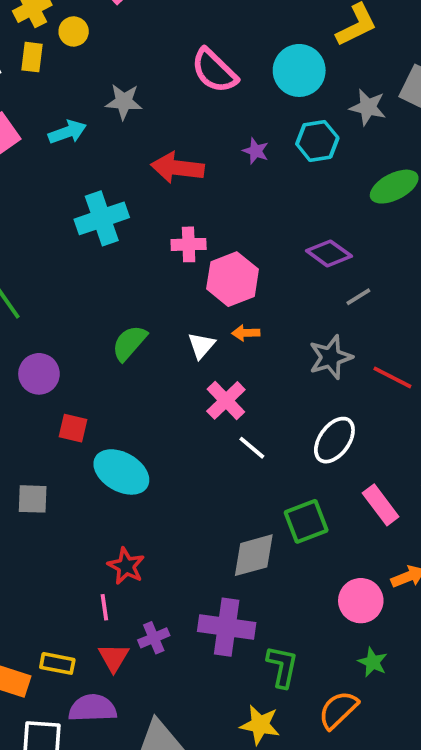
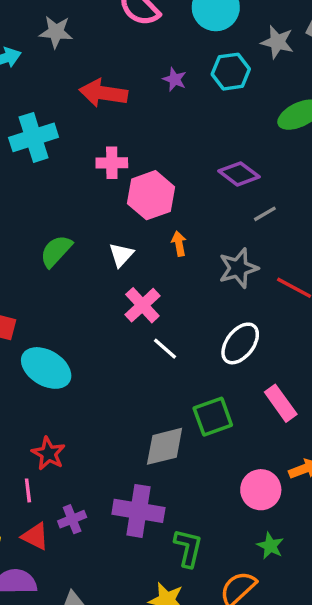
orange arrow: (246, 333) -> (179, 244), moved, turned 80
red triangle: (114, 658) -> (35, 536), turned -36

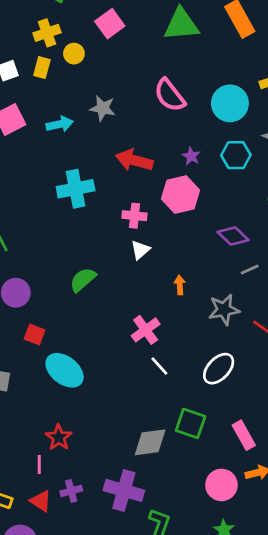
pink hexagon: (151, 195) -> (181, 195), moved
white triangle: (121, 255) -> (140, 250), moved
pink rectangle: (281, 403) -> (244, 435), moved
green square: (213, 417) -> (191, 423), turned 32

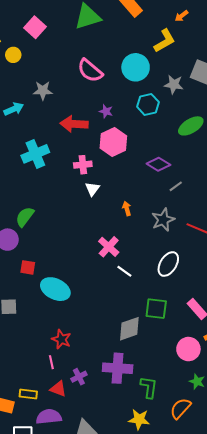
purple star: (191, 156) -> (106, 111), moved
green semicircle: (83, 280) -> (25, 217), moved

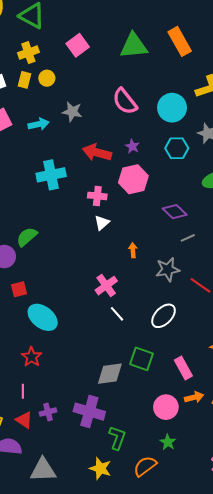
yellow circle: (13, 55) -> (47, 78), moved
red square: (28, 267) -> (19, 289), turned -35
red star: (61, 339) -> (32, 357), moved

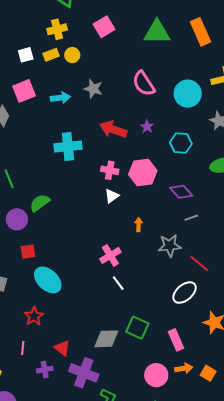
yellow rectangle: (24, 80) -> (51, 55), turned 49
cyan hexagon: (177, 148) -> (181, 143), moved
pink hexagon: (133, 179) -> (143, 173), moved
white ellipse: (164, 316) -> (185, 293), moved
red triangle: (24, 420) -> (62, 348), moved

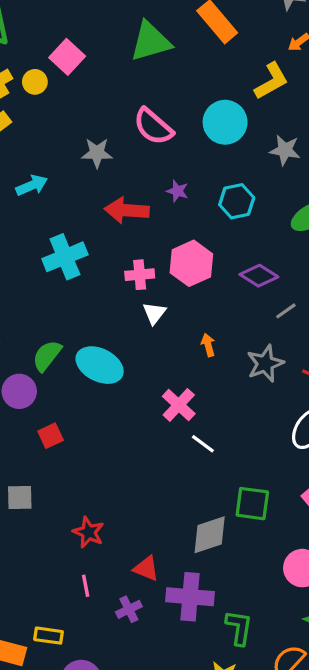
yellow circle: (72, 55) -> (35, 82), moved
gray star: (93, 89) -> (97, 153), moved
cyan ellipse: (48, 280) -> (100, 365), moved

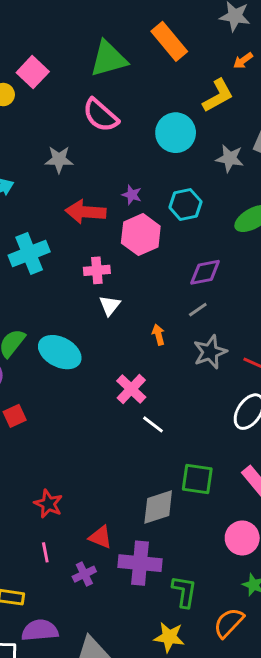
pink semicircle: (153, 126) -> (101, 115), moved
pink hexagon: (191, 263) -> (141, 235), moved
purple diamond: (259, 276) -> (205, 272), turned -44
gray line: (286, 311) -> (198, 310), moved

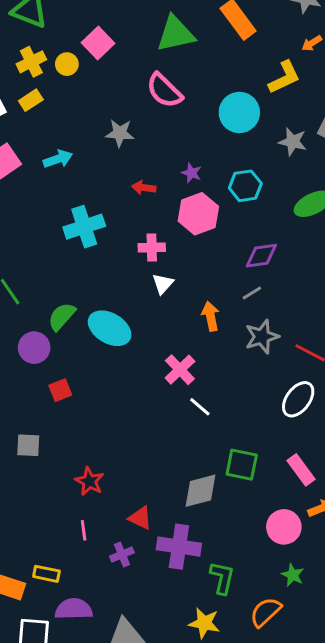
red arrow: (86, 212) -> (144, 188), size x0.6
orange arrow: (158, 335) -> (211, 316), size x1.4

